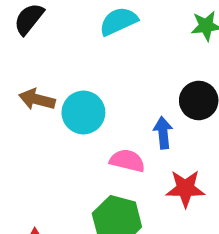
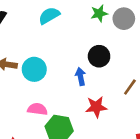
pink semicircle: (127, 161) -> (37, 109), moved

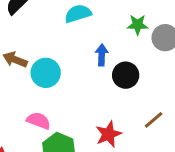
blue arrow: (81, 76) -> (102, 55), moved
red star: (96, 107) -> (108, 134), turned -30

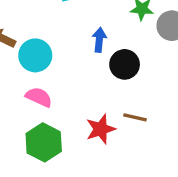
brown line: (154, 120) -> (135, 117), moved, turned 50
pink semicircle: (39, 121) -> (39, 97), moved

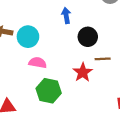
black circle: (125, 64) -> (88, 37), moved

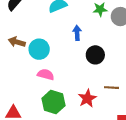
brown line: (103, 59) -> (112, 88), moved
red star: (83, 72) -> (87, 98), moved

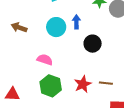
cyan circle: (39, 49) -> (56, 27), moved
brown line: (112, 88) -> (106, 83), moved

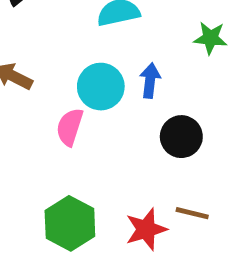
pink semicircle: (45, 60) -> (70, 127), moved, turned -98
brown line: (106, 83) -> (192, 213), moved

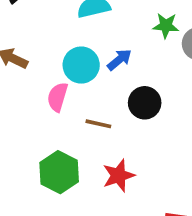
blue arrow: (150, 81) -> (119, 60), turned 45
brown line: (192, 213) -> (98, 124), moved

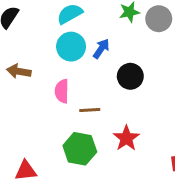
cyan circle: (81, 65) -> (71, 47), moved
brown line: (98, 124) -> (90, 110), moved

